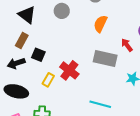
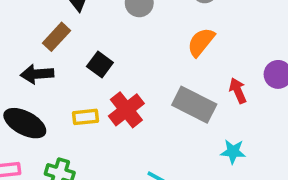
black square: (38, 55) -> (100, 65), moved
yellow rectangle: (48, 80) -> (86, 117), turned 40

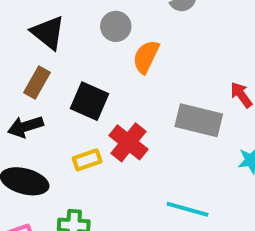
orange semicircle: (201, 42) -> (146, 57), moved
black square: (100, 65) -> (90, 101), size x1.4

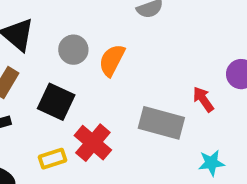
gray circle: (116, 26) -> (73, 50), moved

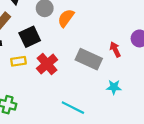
black square: (56, 102) -> (30, 37), turned 30
yellow rectangle: (52, 159) -> (18, 61), moved

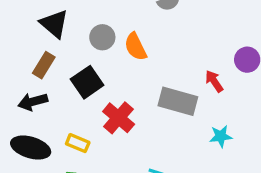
orange semicircle: (66, 18) -> (136, 47), turned -54
yellow rectangle: (18, 61) -> (78, 143), moved, turned 40

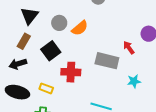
black triangle: (54, 24) -> (29, 16), turned 30
orange semicircle: (136, 47) -> (80, 28), turned -102
red cross: (119, 118) -> (71, 72), turned -36

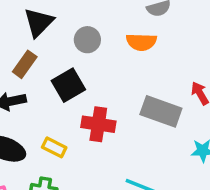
orange semicircle: (80, 28) -> (141, 42), moved, turned 36

